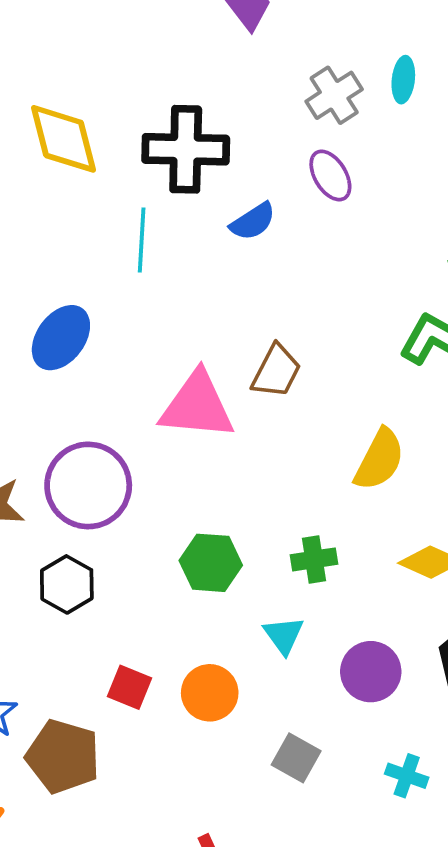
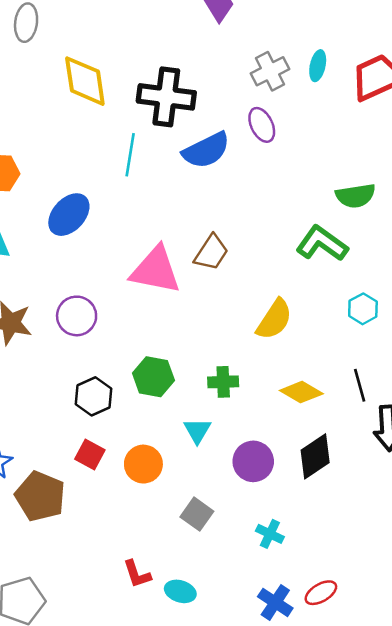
blue semicircle: (253, 222) -> (206, 150), size x1.5
purple circle: (88, 485) -> (77, 316), size x0.7
black hexagon: (67, 584) -> (94, 396), moved

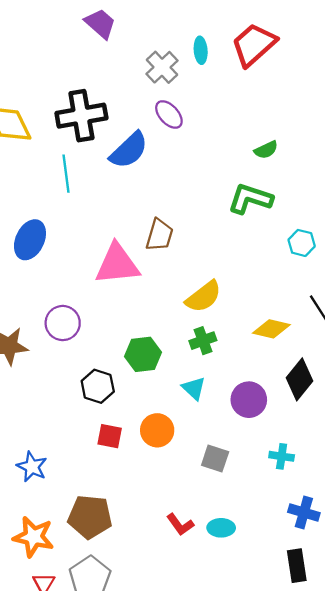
green semicircle: (356, 196) -> (266, 150), size x0.7
yellow semicircle: (274, 319) -> (204, 297), moved, turned 36
brown pentagon: (40, 496) -> (90, 517), moved

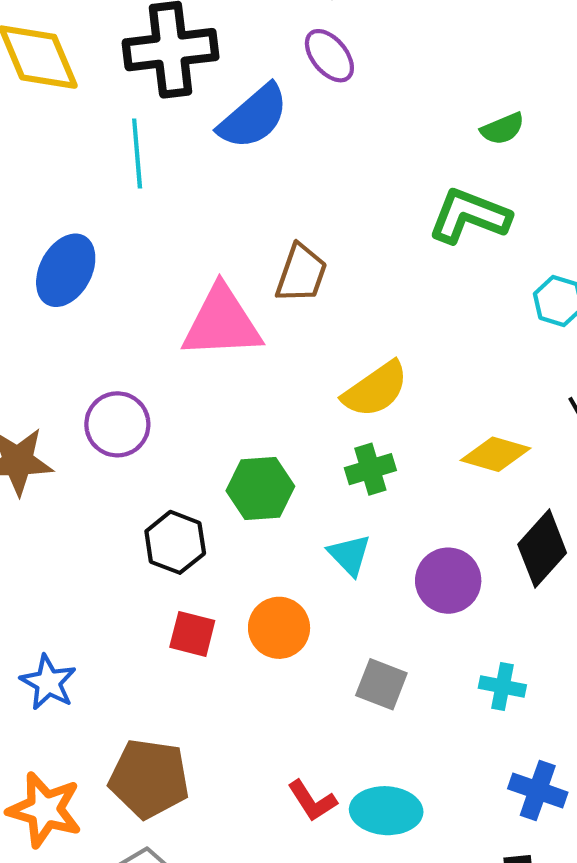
cyan ellipse: (221, 528) -> (386, 811), size x1.4

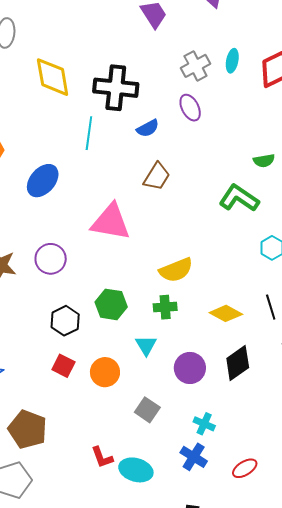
blue semicircle: (253, 117) -> (148, 128), size x0.6
brown trapezoid: (301, 273) -> (157, 176), moved
blue cross: (538, 790) -> (194, 457), moved

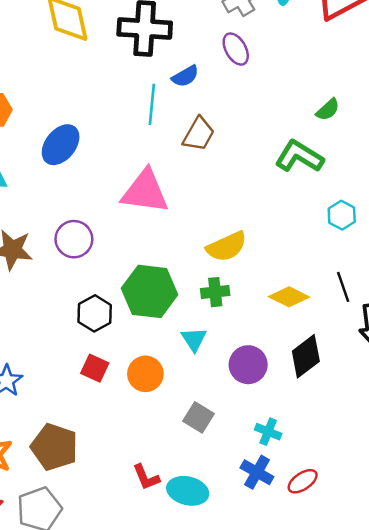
cyan line: (89, 133) -> (152, 104), moved
green semicircle: (264, 161) -> (328, 110), turned -30
green hexagon: (111, 304) -> (150, 291), size x1.4
red ellipse: (245, 468) -> (303, 481), moved

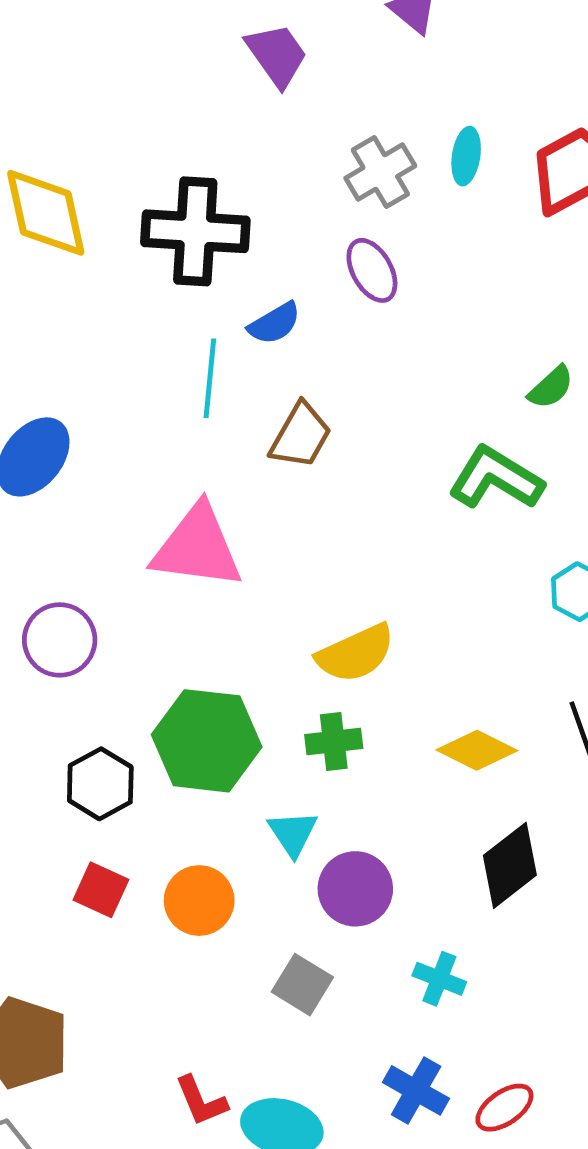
purple circle: (248, 365) -> (355, 889), moved
cyan cross: (268, 432) -> (439, 979), moved

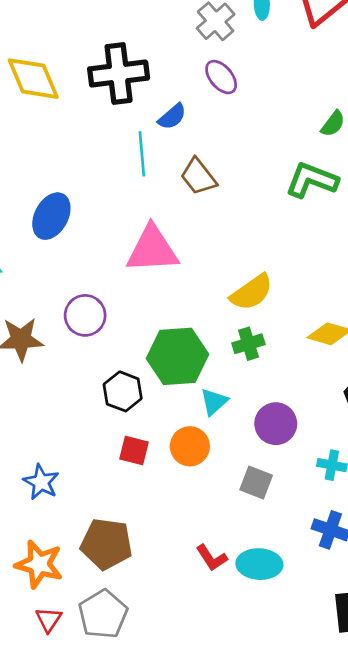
brown trapezoid: (301, 436) -> (198, 177), turned 123
cyan triangle: (293, 833) -> (214, 402), moved, turned 32

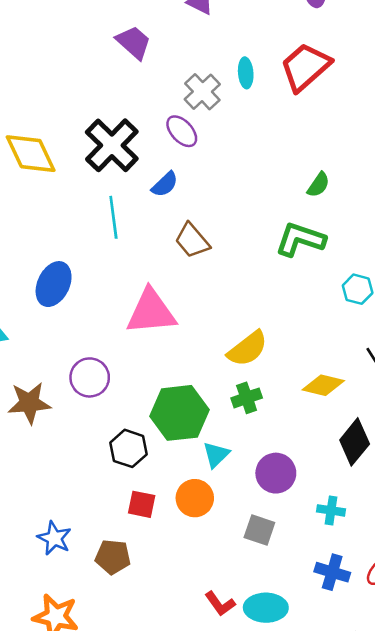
black cross: (119, 73) -> (112, 145), turned -36
purple ellipse: (221, 77) -> (182, 131), moved
cyan line: (142, 154) -> (113, 217), moved
brown pentagon: (106, 544) -> (113, 557), moved, size x0.7

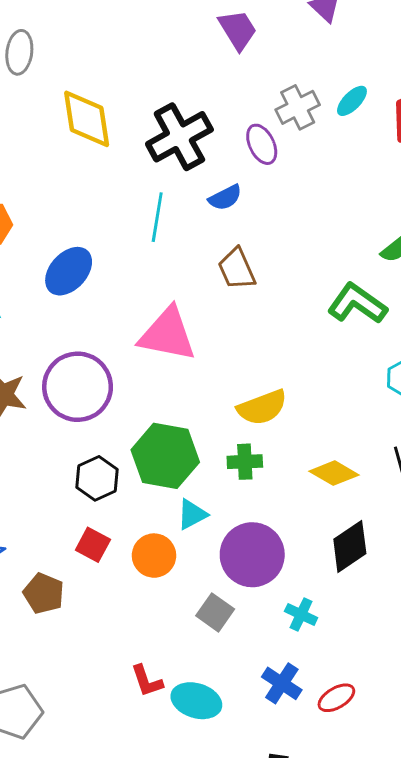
cyan ellipse: (246, 73) -> (352, 101), turned 32
purple circle: (90, 377) -> (78, 387), size x1.5
purple circle: (276, 473) -> (252, 555), size x1.4

